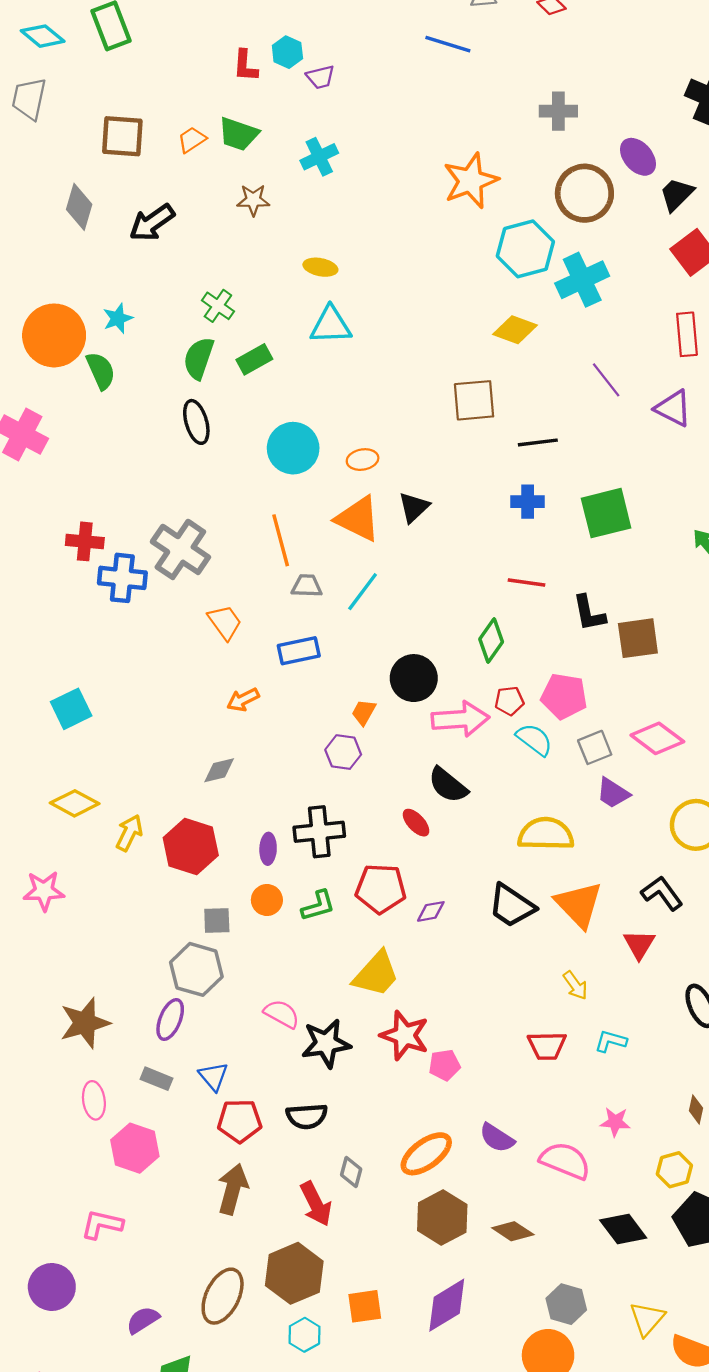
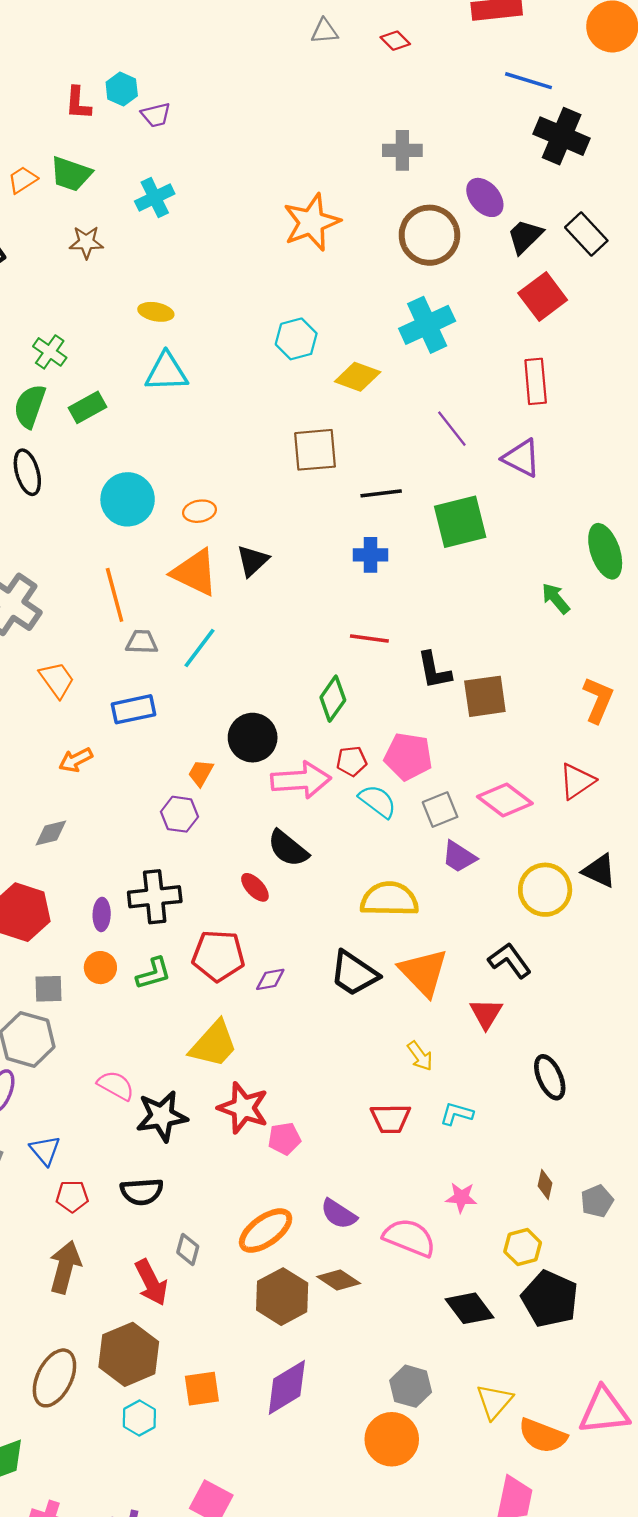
blue line: (448, 44) -> (529, 81), moved
cyan hexagon: (525, 249) -> (296, 339), moved, size x0.7
green square: (606, 513) -> (460, 522), moved
red pentagon: (240, 1121) -> (72, 1196), size x0.7
brown diamond: (513, 1231) -> (339, 1280), moved

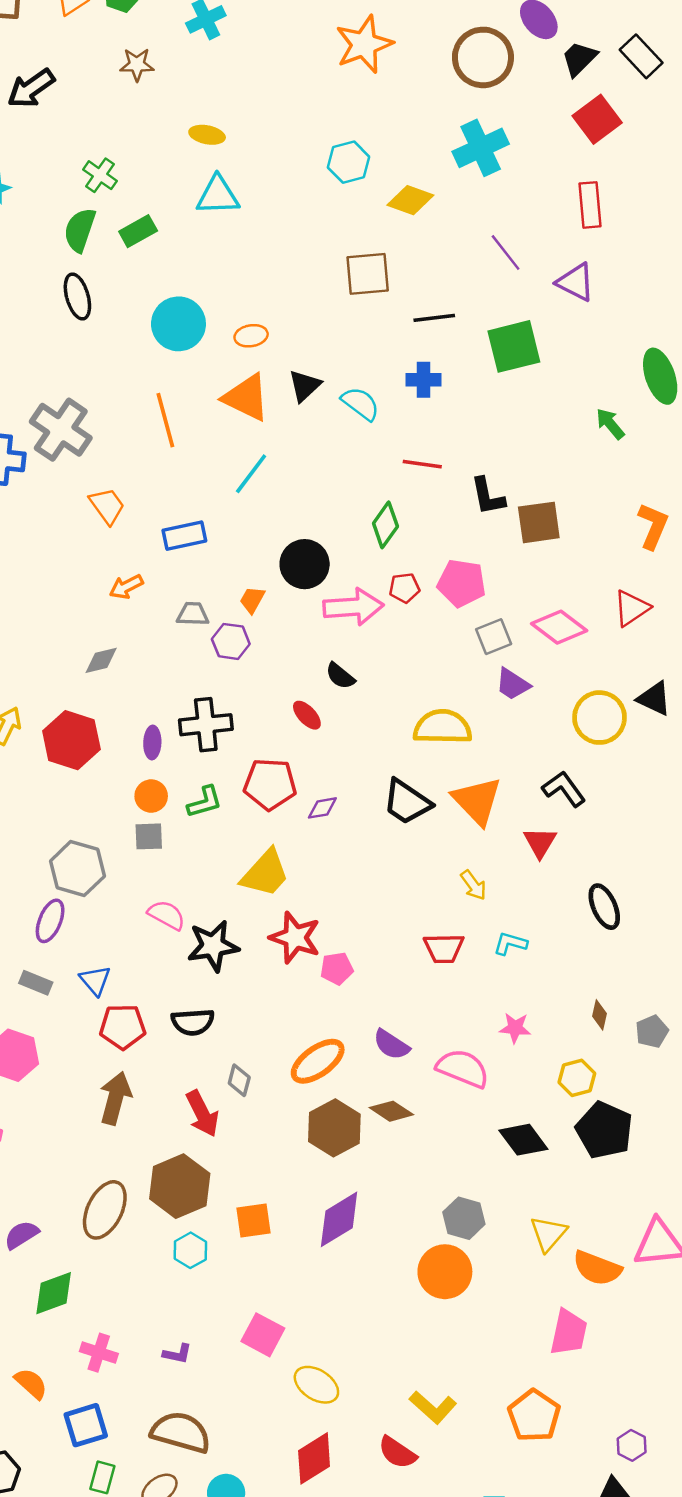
gray trapezoid: (142, 642) -> (193, 614), moved
cyan semicircle: (378, 801) -> (360, 404), moved
black semicircle: (288, 848) -> (340, 676), size x0.7
gray square: (49, 989) -> (149, 836), moved
red pentagon: (72, 1196) -> (123, 1027), size x1.4

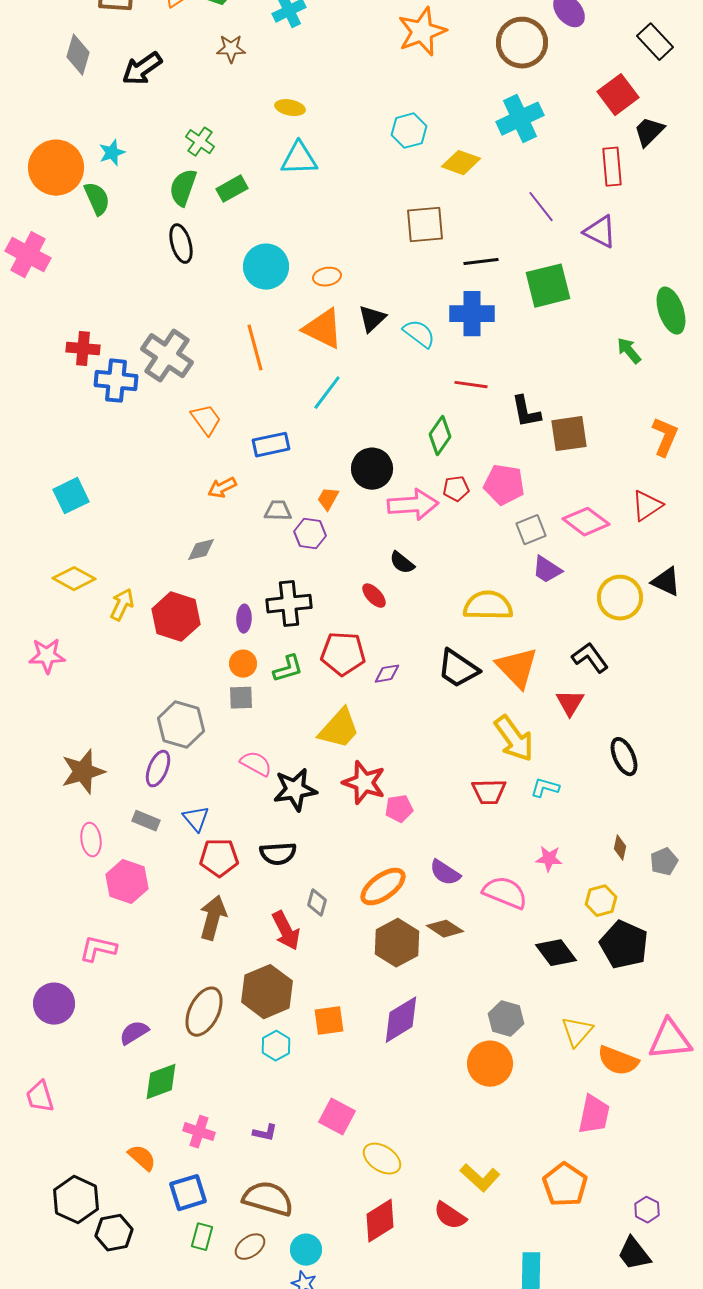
black trapezoid: (579, 59) -> (649, 132), moved
blue cross: (423, 380) -> (472, 314), size x1.5
yellow arrow: (473, 885) -> (514, 739), size x1.8

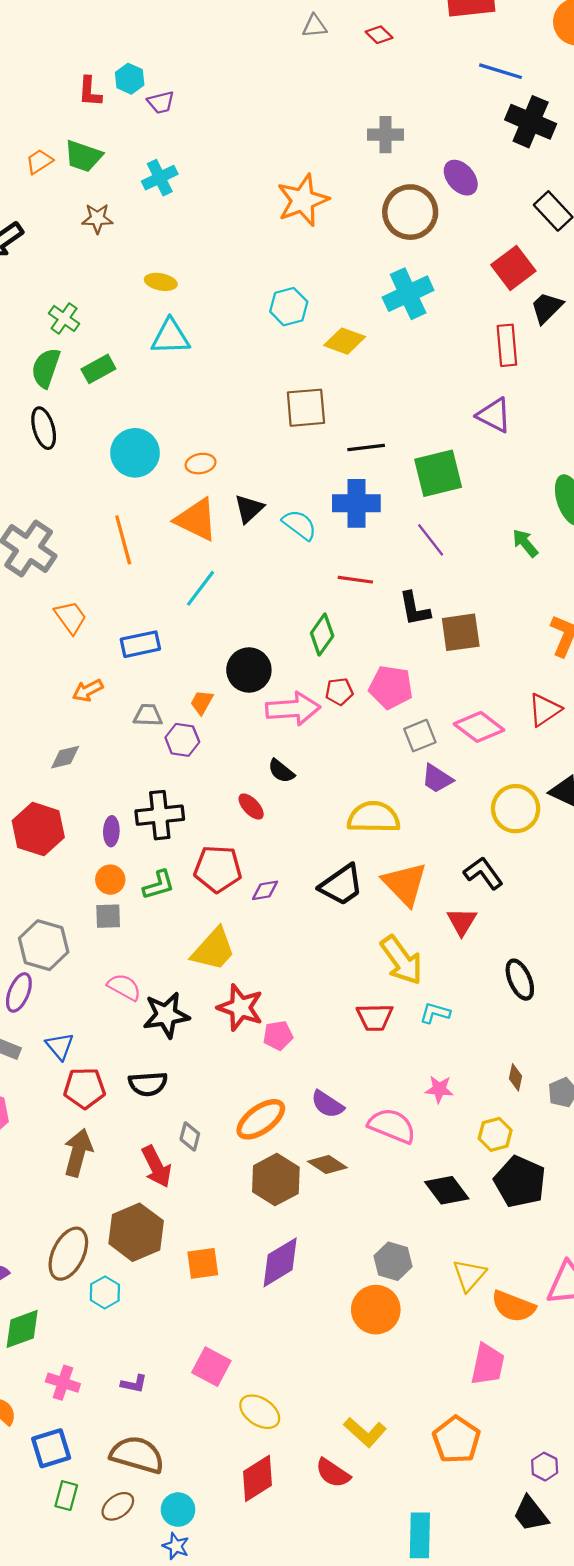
purple line: (541, 207) -> (431, 540), moved
black trapezoid: (458, 669) -> (341, 885), turned -69
cyan hexagon: (276, 1046) -> (105, 1292), moved

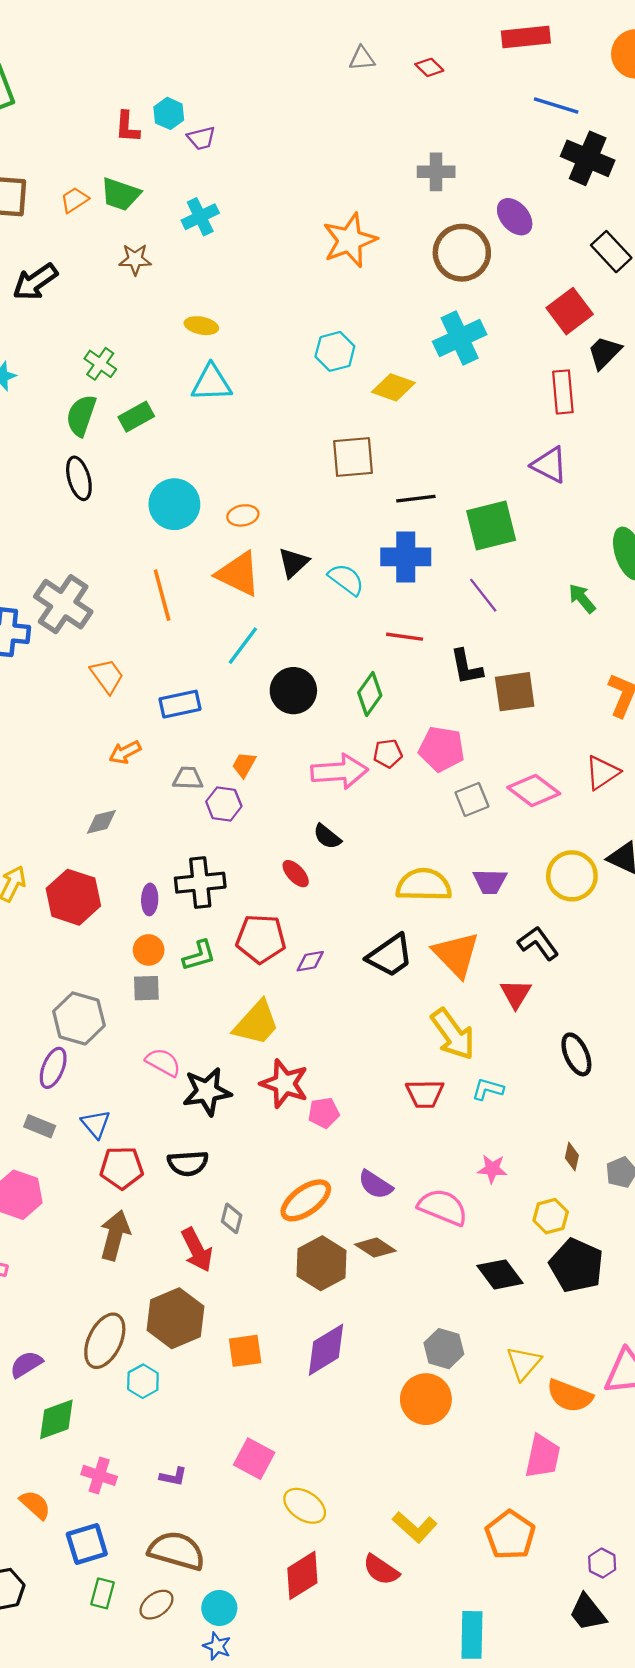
black circle: (249, 670) -> (293, 691), moved
purple trapezoid: (437, 779) -> (490, 881), moved, turned -32

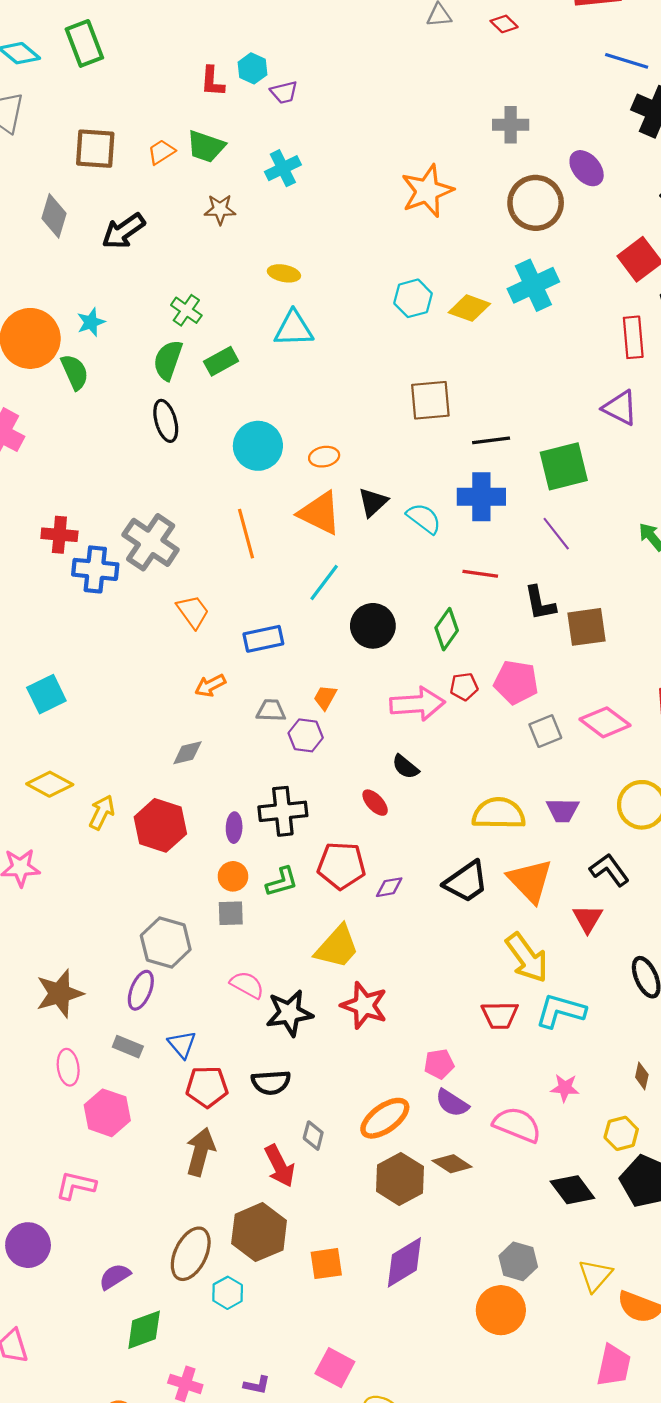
yellow diamond: (393, 387) -> (469, 308), moved
cyan L-shape: (488, 1089) -> (561, 1011), size x1.6
pink pentagon: (324, 1113) -> (439, 1064), moved

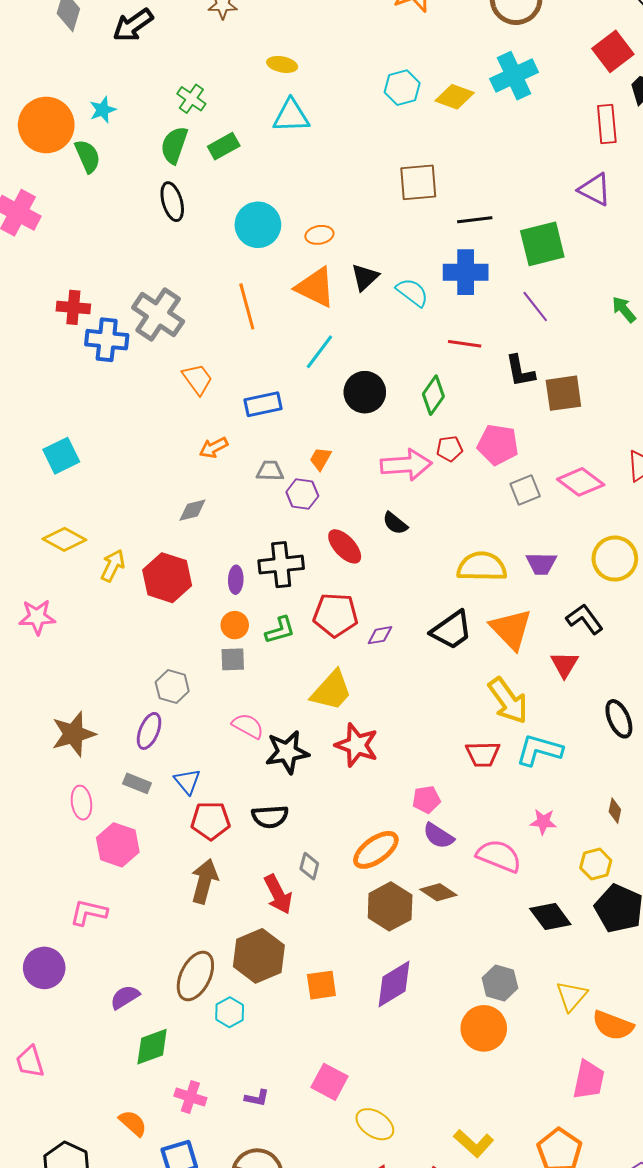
red ellipse: (375, 803) -> (345, 546), moved, size x1.4
gray hexagon: (166, 943) -> (172, 687), size x0.7

